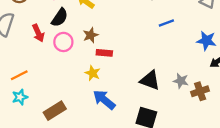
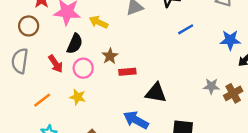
yellow star: (93, 73) -> (78, 97), moved
orange line: (19, 75) -> (42, 100), moved
black triangle: (150, 80) -> (156, 93), moved

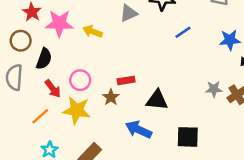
black semicircle: (75, 44) -> (44, 59), moved
brown star: (110, 56) -> (111, 97), moved
red arrow: (56, 64) -> (53, 89), moved
yellow star: (78, 97) -> (77, 110), size x1.6

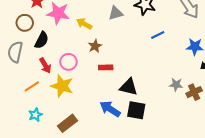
brown star: (111, 97) -> (95, 46), moved
black square: (188, 137) -> (136, 110), moved

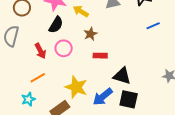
black semicircle: (42, 40) -> (56, 25), moved
orange line: (32, 86) -> (38, 78), moved
yellow star: (62, 86) -> (76, 87), moved
blue arrow: (110, 109) -> (103, 97), turned -75

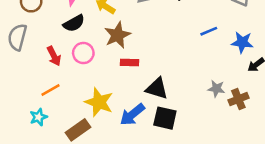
black semicircle: (56, 25) -> (74, 23), turned 30
blue line: (153, 26) -> (209, 31), moved
brown star: (90, 34) -> (117, 35), size x1.5

